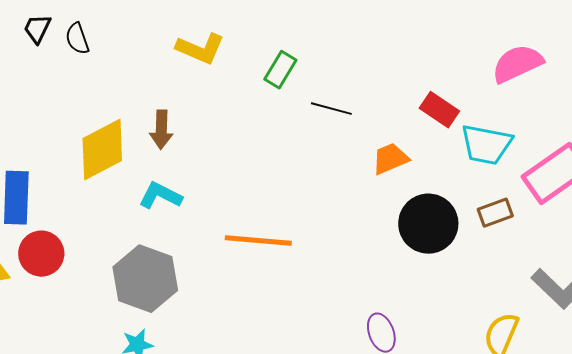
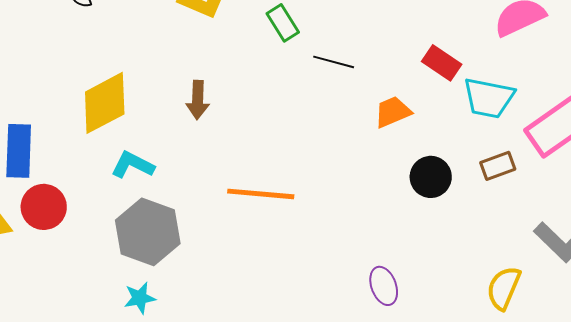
green rectangle: (280, 70) -> (283, 23), turned -63
brown arrow: (161, 130) -> (198, 100), moved
cyan L-shape: (160, 196) -> (133, 165), moved
black circle: (428, 224) -> (431, 177), size x0.7

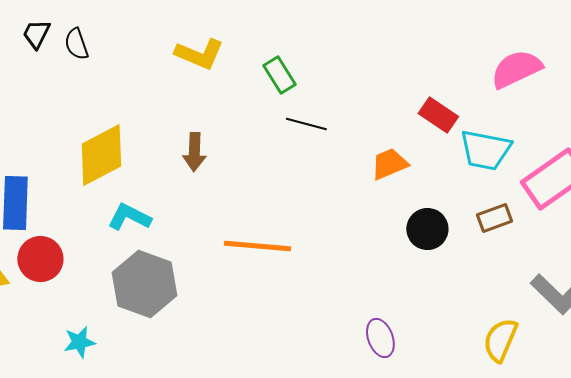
black line: (334, 62) -> (306, 124), moved
cyan star: (140, 298) -> (79, 342), moved

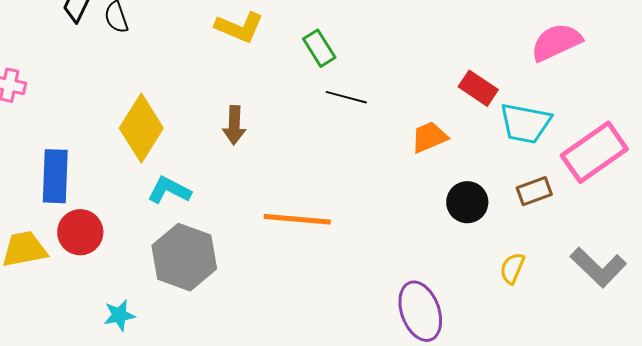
yellow diamond: (101, 155) -> (141, 128), turned -30
purple ellipse: (380, 338) -> (420, 311), size x1.5
yellow semicircle: (500, 340) -> (512, 268), moved, size x0.7

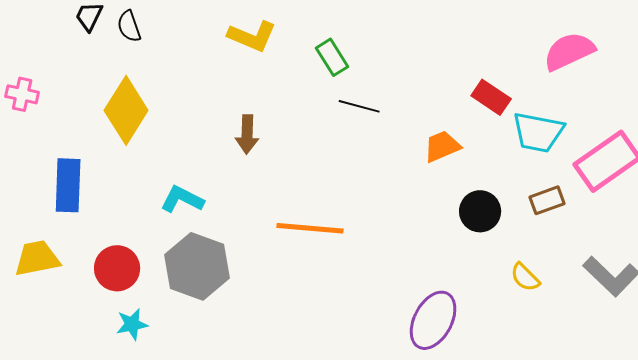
yellow diamond: (141, 128) -> (126, 110), moved
red circle: (80, 232) -> (117, 268), moved
yellow semicircle: (512, 268) -> (525, 277), turned -68
purple ellipse: (420, 311) -> (433, 320), turned 48

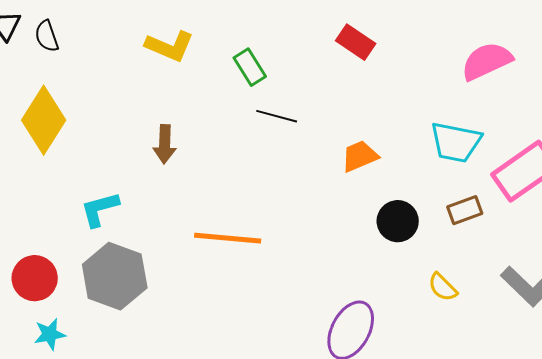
red rectangle: (491, 97) -> (356, 42), moved
cyan L-shape: (182, 199) -> (100, 209), turned -42

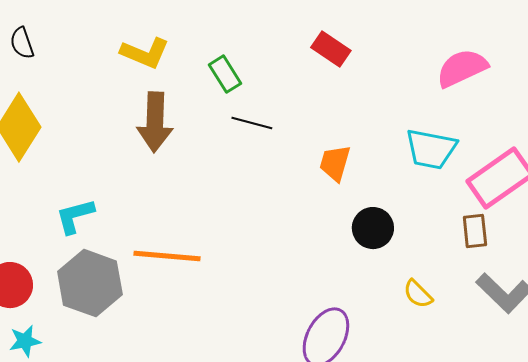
brown arrow: (165, 144) -> (155, 122), moved, size x1.5
orange trapezoid: (360, 156) -> (335, 163), turned -51
brown rectangle: (465, 210) -> (475, 231), moved, turned -76
orange line: (228, 238) -> (167, 256), moved

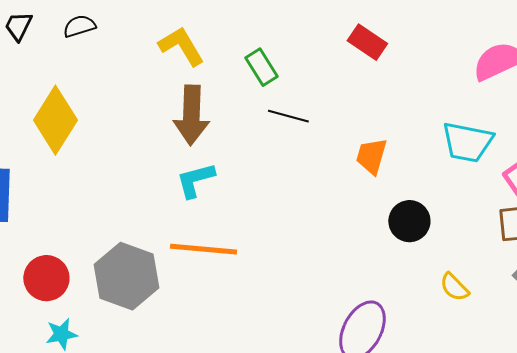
black semicircle: (22, 43) -> (79, 26), moved, turned 92
yellow L-shape: (145, 53) -> (181, 46), turned -144
cyan L-shape: (75, 216) -> (195, 180), moved

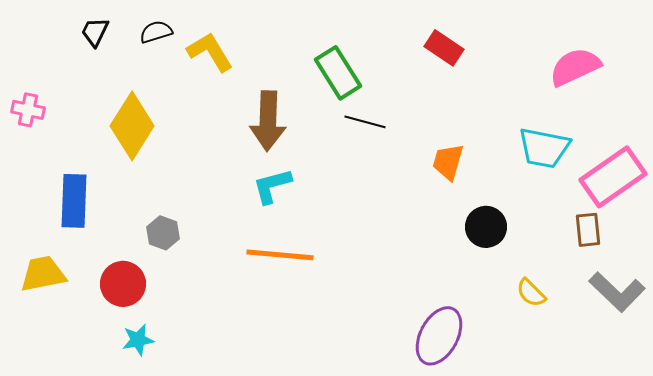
yellow L-shape: (181, 46) -> (210, 52), moved
green rectangle: (261, 67) -> (338, 73), size x1.4
gray hexagon: (126, 276) -> (163, 233), moved, size x0.5

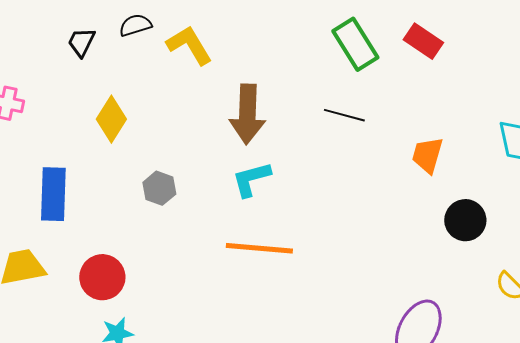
black trapezoid: (95, 32) -> (81, 42), moved
green rectangle: (338, 73) -> (355, 44), moved
yellow diamond: (132, 126) -> (111, 119), size x0.7
gray hexagon: (163, 233) -> (159, 188), moved

